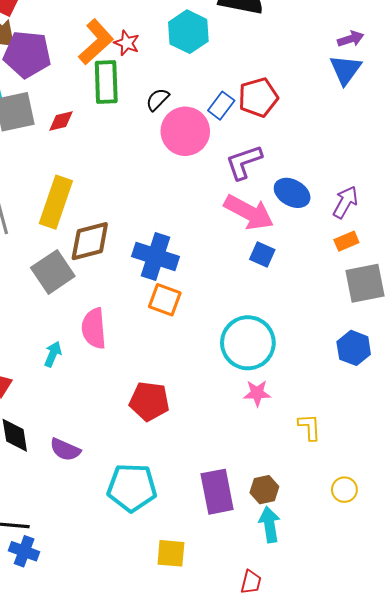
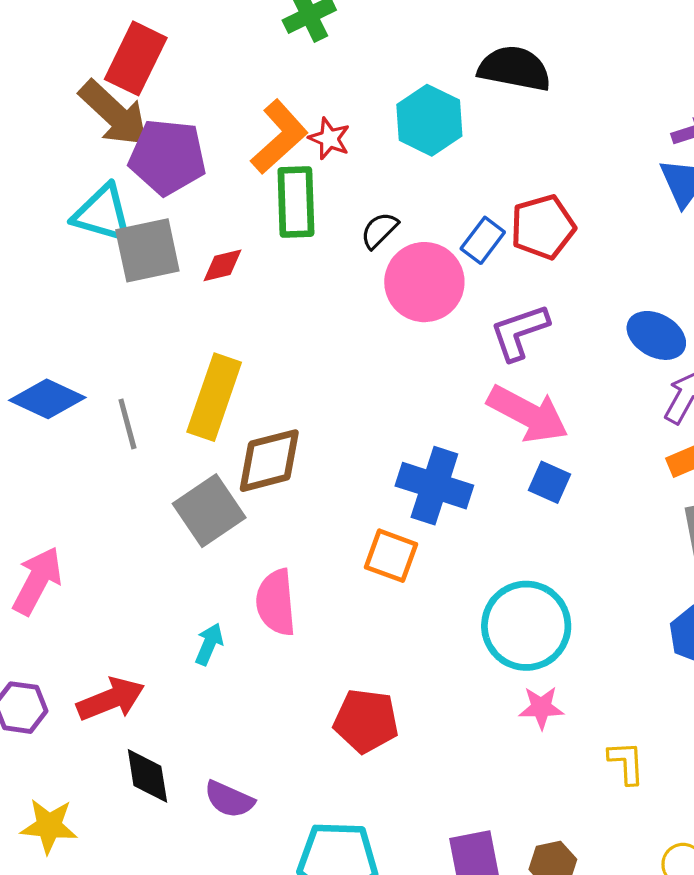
blue ellipse: (292, 193) -> (656, 335), moved
blue cross: (155, 257) -> (434, 486), moved

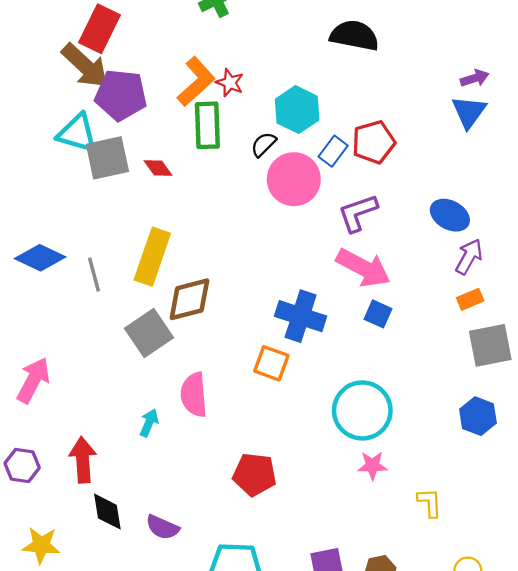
cyan hexagon: (429, 120) -> (297, 110), moved
red diamond: (223, 265) -> (158, 168), turned 68
red arrow: (111, 699) -> (83, 460), turned -72

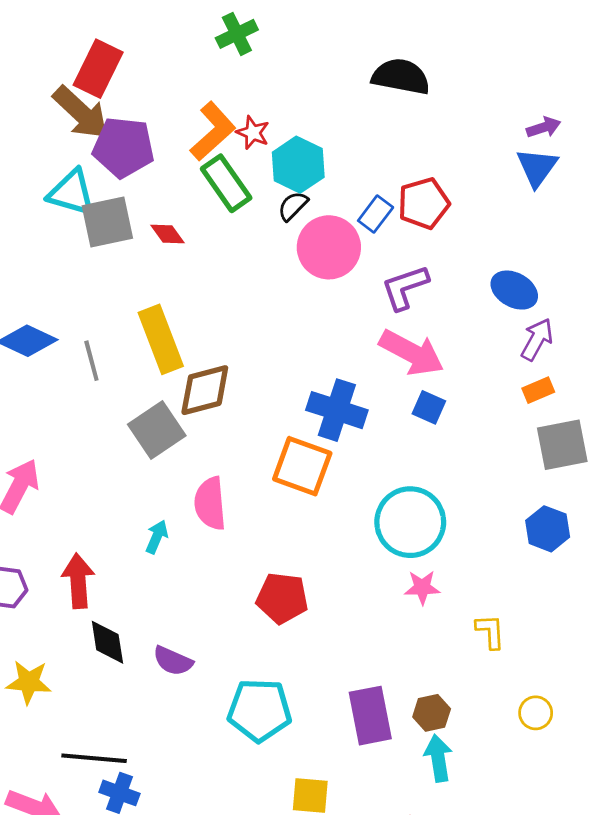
cyan hexagon: (297, 110) -> (298, 165), moved
green rectangle: (207, 125) -> (226, 183), turned -33
yellow rectangle: (152, 257) -> (161, 339), turned -40
orange square: (271, 363) -> (302, 466), size x1.4

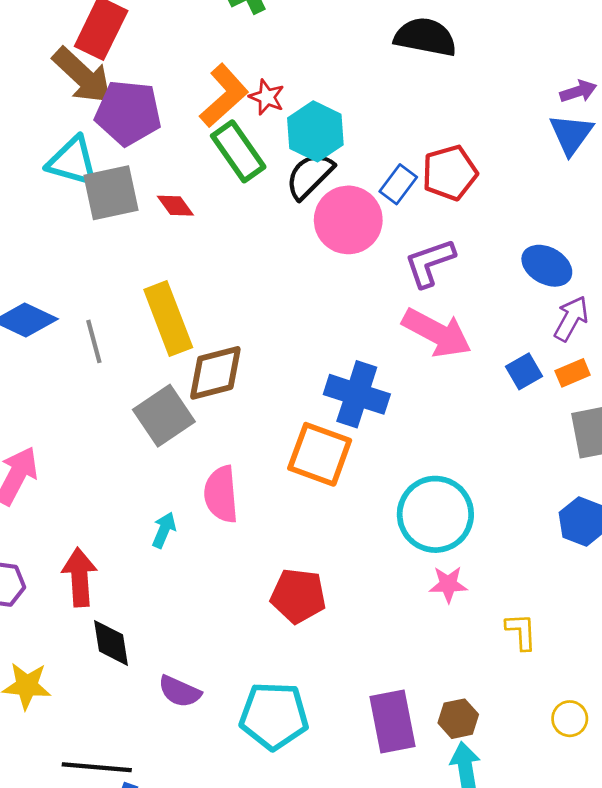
black semicircle: (293, 206) -> (310, 176), size x1.5
blue square: (429, 407) -> (524, 371), moved, turned 36
purple semicircle: (173, 661) -> (180, 691), moved

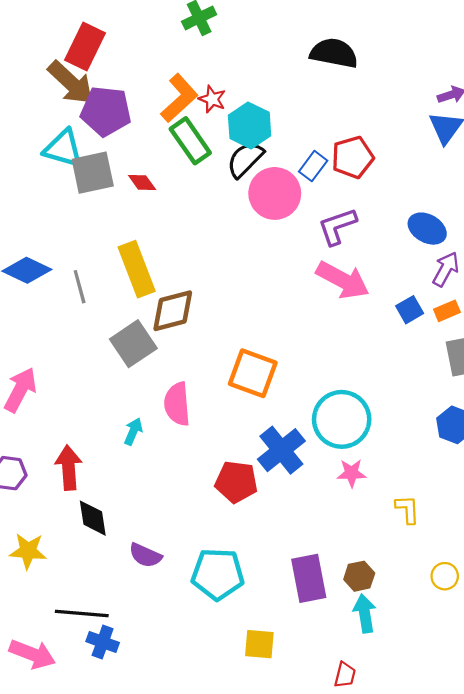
blue cross: (357, 394) -> (281, 450), moved, turned 33

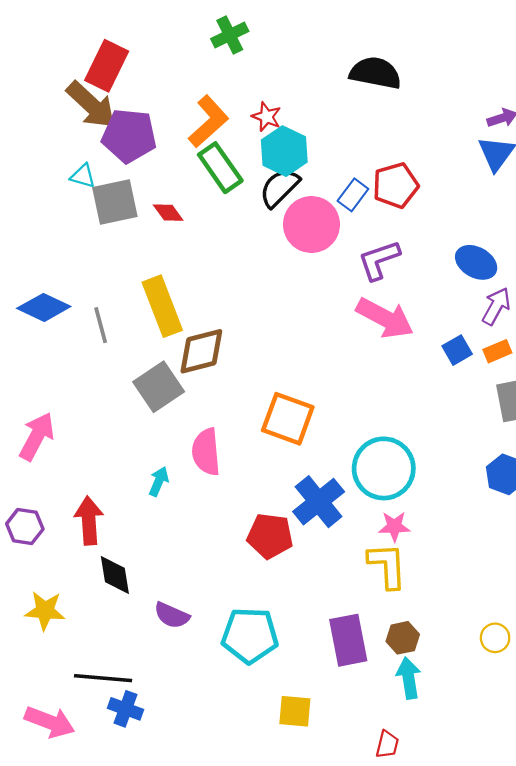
red star: (212, 99) -> (266, 117), moved
cyan triangle: (63, 148) -> (83, 176), size x0.6
yellow L-shape: (407, 509) -> (387, 566), moved, size x1.5

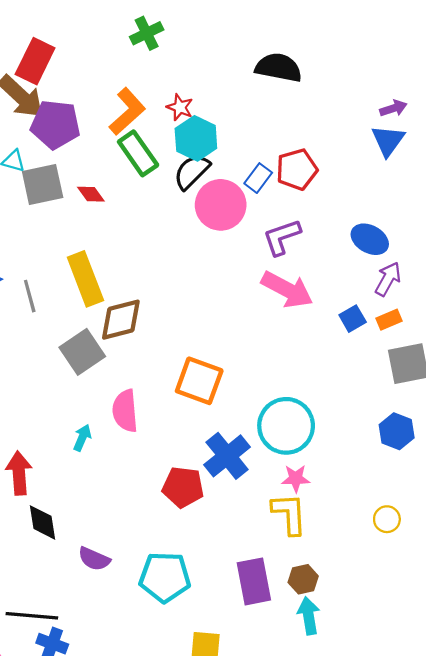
yellow circle: (495, 638) -> (387, 519), moved

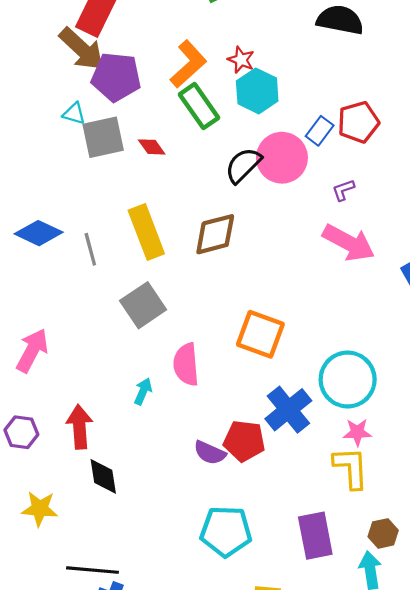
black semicircle: (192, 172) -> (243, 165), moved
purple L-shape: (282, 237) -> (343, 190), size x0.6
brown diamond: (121, 320) -> (215, 234), moved
purple semicircle: (94, 559) -> (210, 453), moved
brown hexagon: (303, 579) -> (383, 533), moved

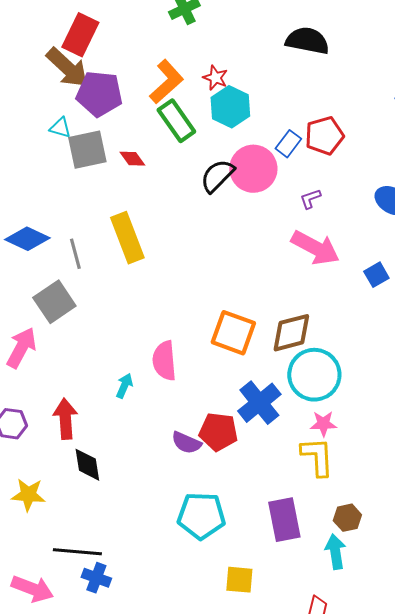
brown diamond: (215, 234) -> (291, 333), moved
gray square: (143, 305) -> (54, 302), moved

